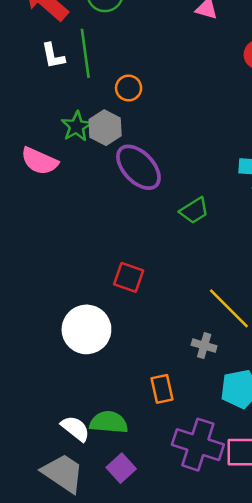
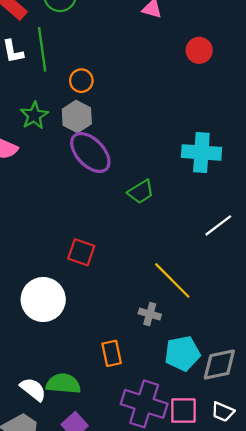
gray hexagon: (105, 128) -> (77, 117), moved

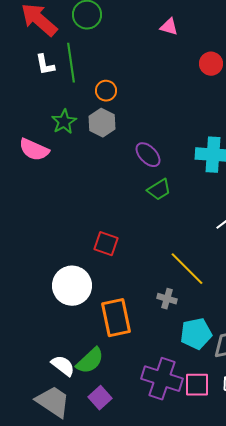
purple ellipse: (90, 152) -> (148, 155), moved, size x0.7
orange rectangle: (112, 353) -> (116, 318), moved, size x1.6
green semicircle: (63, 384) -> (90, 361), turned 132

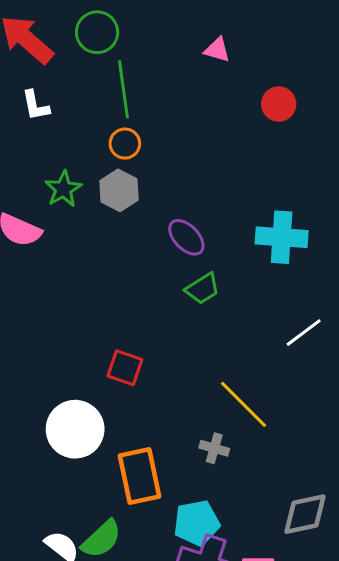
green line: (71, 63) -> (123, 89), moved
cyan pentagon: (196, 334) -> (197, 523), moved

